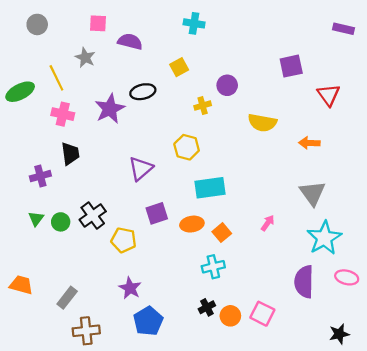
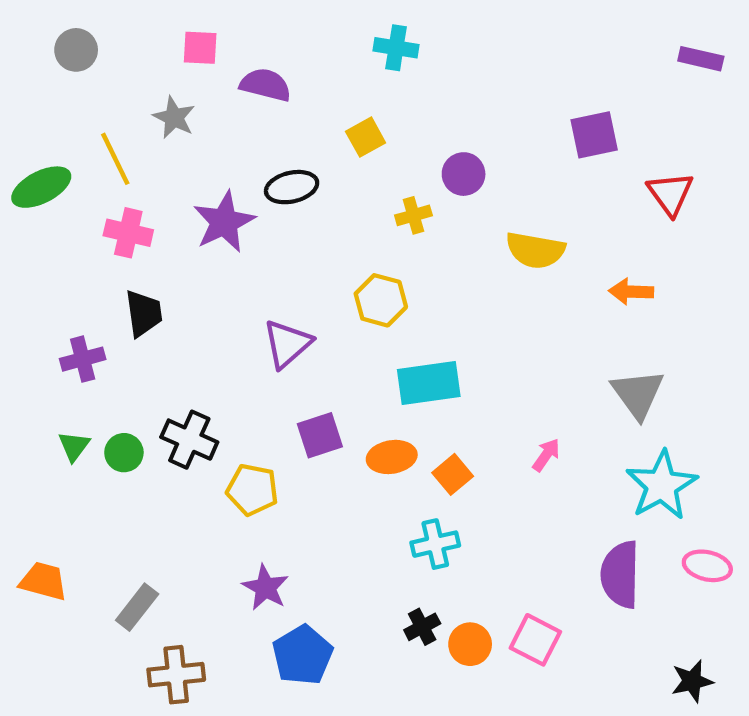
black cross: (93, 216) -> (189, 440), turned -30

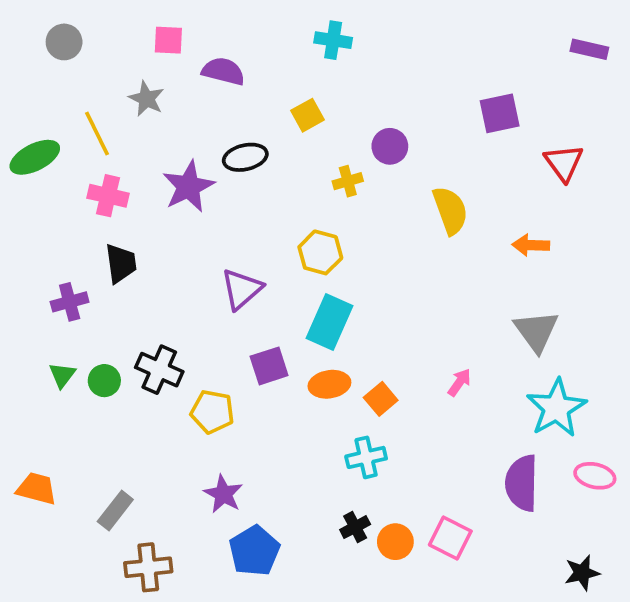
yellow semicircle: (535, 250) -> (450, 210), turned -120
cyan rectangle: (429, 383) -> (329, 322), moved, turned -58

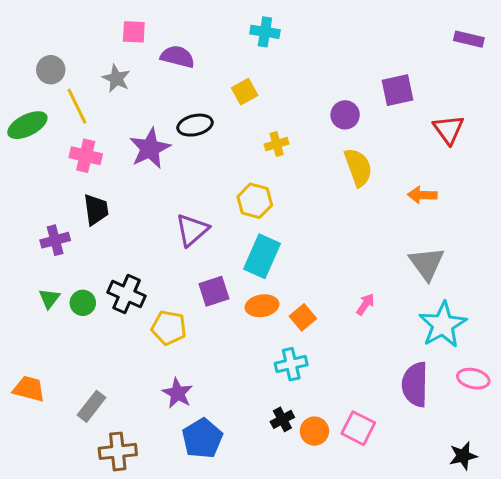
gray circle: (64, 42) -> (51, 70), moved
purple circle: (390, 146) -> (345, 115), moved

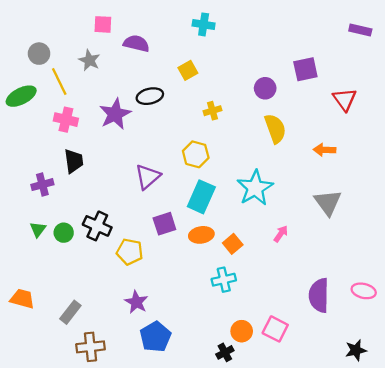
cyan star: (443, 325) -> (255, 188), moved
black cross: (282, 419) -> (225, 352), moved

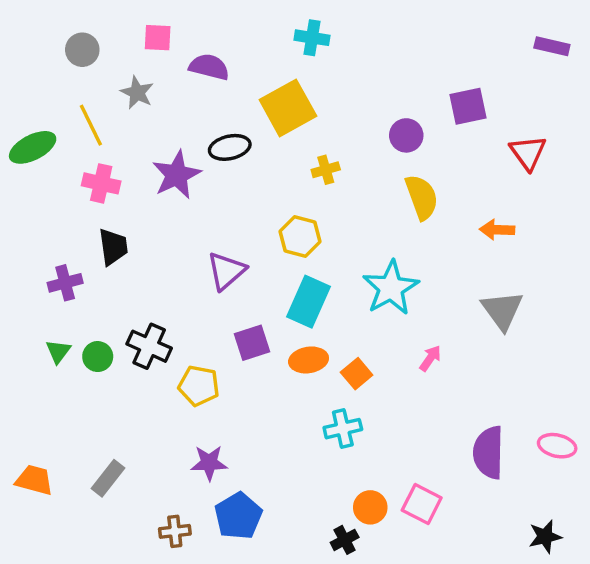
gray circle: (39, 54) -> (82, 50), moved
yellow square: (188, 70) -> (288, 108), size x1.8
orange trapezoid: (22, 299) -> (34, 480), moved
purple star: (136, 302) -> (209, 463), turned -30
brown cross: (91, 347) -> (175, 531), moved, size x0.7

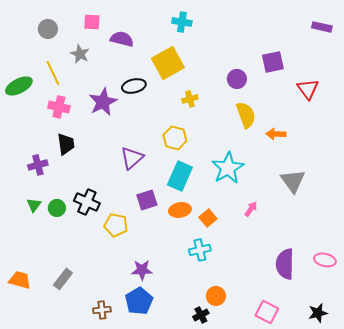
orange arrow: (497, 230) -> (276, 134), moved
purple star: (209, 463) -> (142, 270), moved
pink square: (422, 504) -> (267, 312), moved

